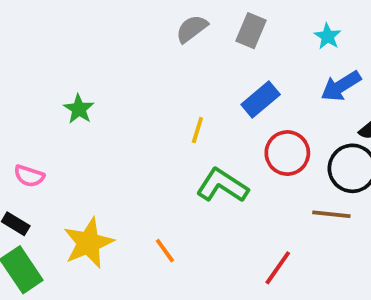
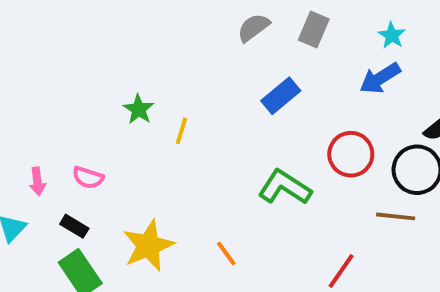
blue arrow: (341, 86) -> (380, 78), moved
blue rectangle: (261, 99) -> (281, 96), moved
yellow line: (197, 130) -> (181, 131), moved

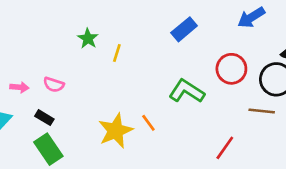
pink arrow: (37, 181) -> (19, 87), turned -78
yellow star: (148, 246) -> (116, 131), moved
orange line: (226, 253) -> (148, 123), moved

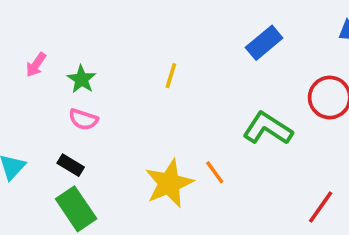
green star: (88, 39) -> (82, 79), moved
pink arrow: (19, 87) -> (36, 65), moved, turned 120

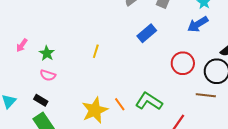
green L-shape: (268, 129) -> (149, 101), moved

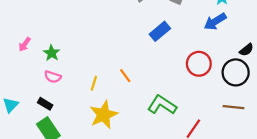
yellow line: (96, 51) -> (94, 83), moved
brown line: (206, 95) -> (233, 107), moved
orange line: (120, 104) -> (125, 76), moved

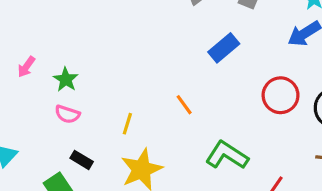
orange line: (125, 76) -> (184, 105), moved
black rectangle: (45, 104) -> (82, 160), moved

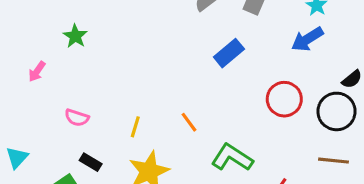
green star: (66, 79) -> (75, 36), moved
orange line: (184, 105) -> (189, 122), moved

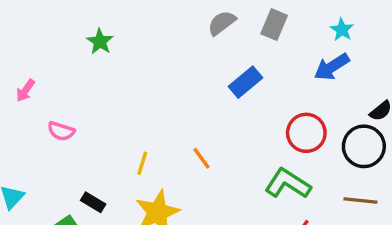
green star: (75, 36) -> (100, 41), moved
pink arrow: (37, 71) -> (25, 91), moved
pink semicircle: (77, 118) -> (61, 131), moved
green L-shape: (232, 158) -> (288, 184), moved

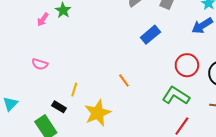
pink arrow: (25, 91) -> (43, 19), moved
yellow line: (142, 163) -> (74, 90), moved

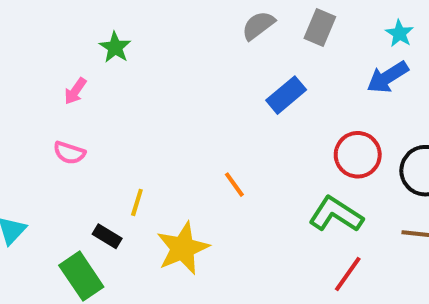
pink arrow: (43, 19) -> (75, 91), moved

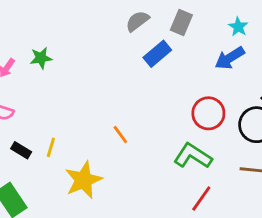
green star: (115, 47) -> (41, 58), moved, turned 30
blue rectangle: (286, 95) -> (157, 54), moved
black rectangle: (107, 236) -> (21, 150), moved

